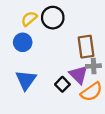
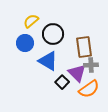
black circle: (53, 18) -> (53, 34), moved
blue triangle: (26, 80) -> (48, 61), moved, turned -35

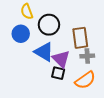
yellow semicircle: (31, 21) -> (27, 12), turned -70
purple triangle: (77, 73) -> (61, 59), moved
black square: (62, 82) -> (58, 73), turned -32

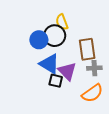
yellow semicircle: (27, 12) -> (62, 22), moved
blue circle: (21, 34) -> (39, 40), moved
black square: (58, 73) -> (56, 81), moved

